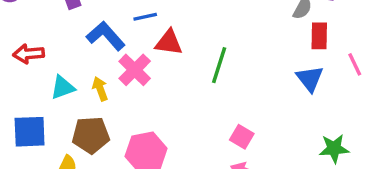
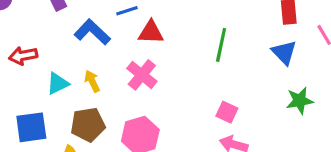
green line: (219, 65) -> (221, 45), moved
pink cross: (135, 70) -> (142, 75), moved
green star: (334, 149) -> (300, 101), moved

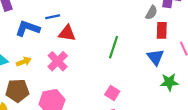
blue L-shape: (92, 32) -> (28, 28), turned -30
yellow arrow: (92, 81) -> (24, 62), turned 88
green star: (300, 101) -> (169, 82), moved

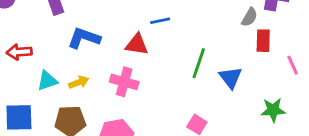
blue line: (53, 17) -> (160, 21), moved
blue triangle: (155, 57) -> (231, 78), moved
pink cross: (58, 61) -> (124, 82), turned -30

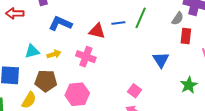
blue line: (160, 21) -> (118, 23), moved
red arrow: (19, 52) -> (15, 13), moved
green line: (199, 63) -> (141, 18), moved
green star: (273, 110) -> (189, 85), turned -30

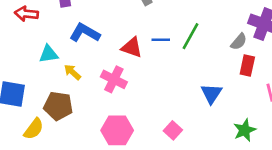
cyan triangle: (32, 51) -> (48, 54), moved
yellow arrow: (54, 54) -> (72, 72), turned -128
pink hexagon: (77, 94) -> (117, 130), moved

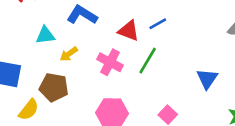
green line: (190, 36) -> (148, 61), moved
blue line: (161, 40) -> (158, 24), turned -30
yellow arrow: (72, 72) -> (69, 54), turned -78

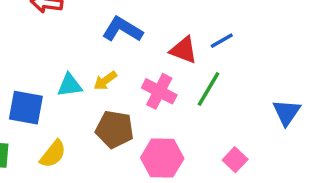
cyan triangle: (45, 35) -> (70, 85), moved
brown pentagon: (54, 87) -> (115, 129), moved

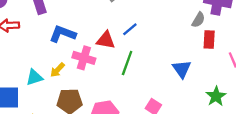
pink cross: (159, 91) -> (84, 58), moved

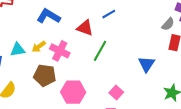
blue line: (130, 29) -> (109, 14), moved
pink cross: (84, 58) -> (60, 51), moved

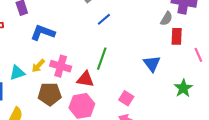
red triangle: (85, 28) -> (85, 79), moved

